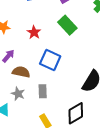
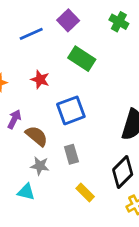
blue square: (50, 60) -> (71, 110), turned -30
brown semicircle: (21, 72) -> (37, 136), turned 42

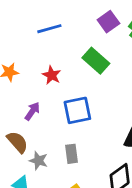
purple square: (68, 20) -> (108, 22), moved
purple arrow: (14, 119) -> (32, 111), moved
brown semicircle: (37, 136) -> (17, 142), moved

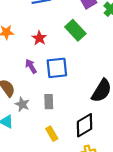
purple arrow: (32, 111) -> (31, 66), moved, turned -72

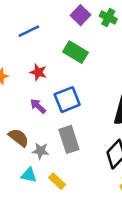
gray rectangle: (49, 102) -> (69, 139), size x1.5
yellow rectangle: (52, 134) -> (57, 181), moved

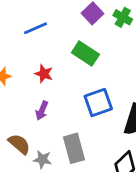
blue square: (67, 100) -> (98, 103), moved
purple arrow: (38, 106) -> (42, 111), turned -112

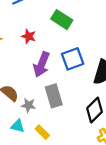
purple arrow: (42, 111) -> (42, 64), moved, size x1.6

